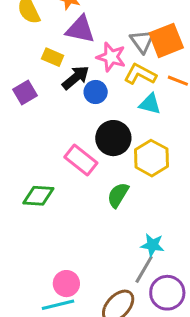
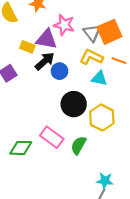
purple triangle: (80, 29) -> (47, 39), moved
pink star: (111, 57) -> (64, 25), moved
pink rectangle: (81, 160) -> (52, 137), moved

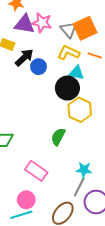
purple triangle: (47, 39) -> (24, 24), moved
black circle: (74, 104) -> (67, 88), moved
pink rectangle: (52, 137) -> (36, 171), moved

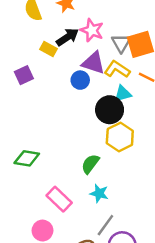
purple triangle: (24, 24) -> (93, 63), moved
black arrow: (24, 58) -> (67, 37), moved
cyan triangle: (76, 73) -> (123, 94), turned -35
cyan star: (84, 170) -> (99, 193), moved

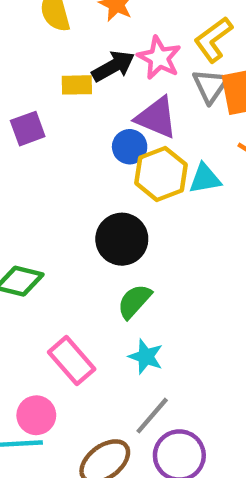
yellow rectangle: (49, 49) -> (77, 85), turned -35
yellow L-shape: (117, 69) -> (213, 39), moved, turned -75
black circle: (110, 110) -> (122, 239), moved
yellow hexagon: (120, 137) -> (161, 174), moved

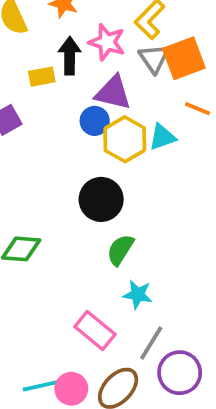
black arrow: (113, 66) -> (70, 56), turned -51
pink rectangle: (72, 361) -> (95, 330), moved
pink circle: (36, 415) -> (71, 389), moved

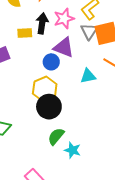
pink star: (107, 42) -> (64, 19), turned 30
yellow hexagon: (125, 139) -> (45, 89), moved
cyan star: (138, 294) -> (73, 150), moved

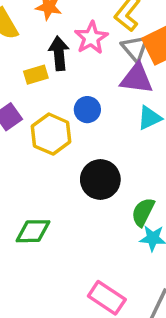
purple triangle: (64, 47) -> (137, 79), moved
yellow hexagon: (45, 89) -> (51, 134), moved
green semicircle: (56, 136) -> (143, 212), moved

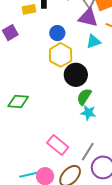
yellow hexagon: (51, 134) -> (61, 55), moved
black circle: (100, 180) -> (76, 75), moved

